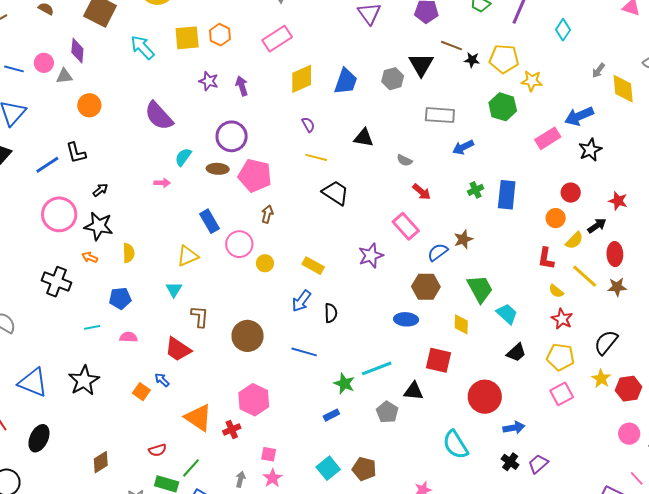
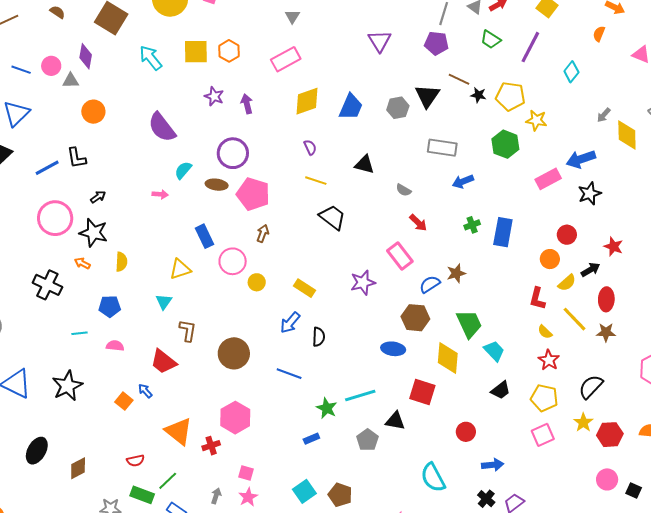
yellow diamond: (461, 324) -> (448, 358), size x1.5
red circle: (485, 397) -> (466, 432), size x0.6
black ellipse: (39, 438) -> (37, 451), moved

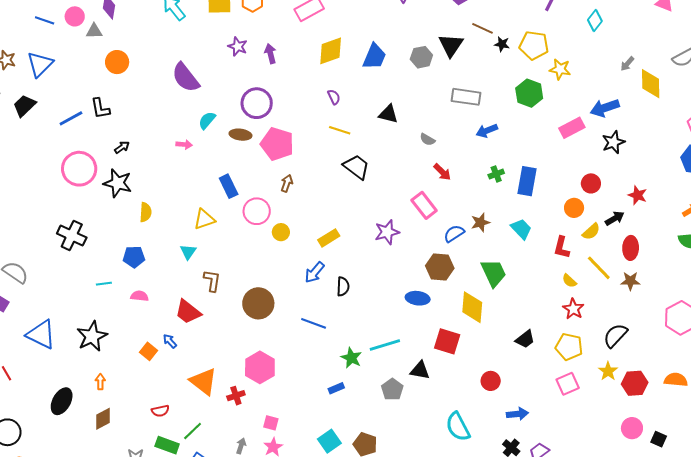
orange arrow: (82, 263) -> (100, 382), moved, turned 63
yellow rectangle: (305, 288) -> (329, 238), turned -65
cyan trapezoid: (494, 351) -> (521, 229), moved

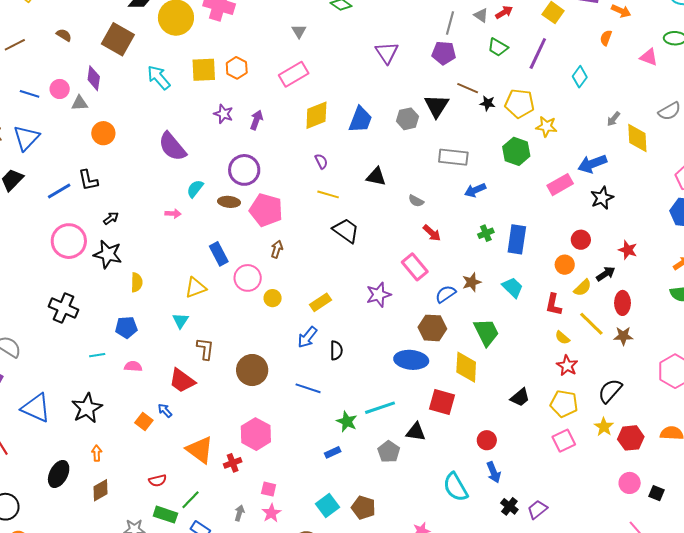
purple arrow: (270, 54) -> (256, 120), turned 36
blue ellipse: (418, 298) -> (411, 360), size x1.4
blue arrow: (517, 414) -> (494, 472), moved, turned 75

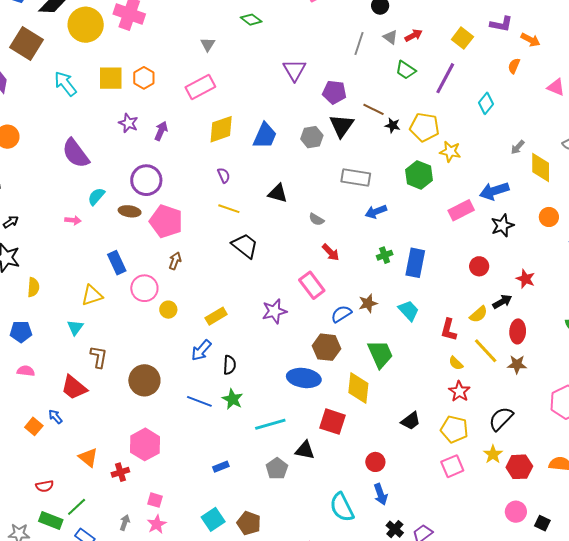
purple pentagon: (444, 53) -> (334, 92), moved
orange circle: (565, 265) -> (549, 217), moved
green star: (347, 421) -> (233, 399), moved
orange triangle: (200, 450) -> (88, 457), size x0.7

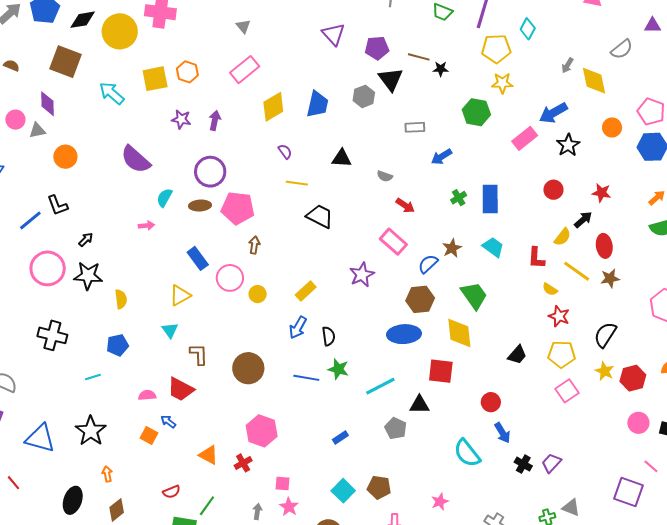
yellow pentagon: (425, 127) -> (496, 49), moved
gray rectangle: (356, 177) -> (415, 127), size x0.7
pink semicircle: (26, 371) -> (147, 395), moved

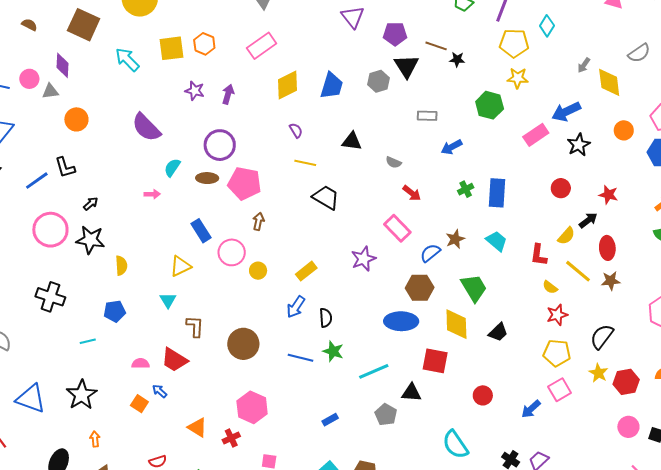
red star: (559, 316) -> (557, 315), turned 30
black trapezoid: (517, 355) -> (498, 332), moved
blue arrow: (502, 433) -> (531, 409), moved, turned 75

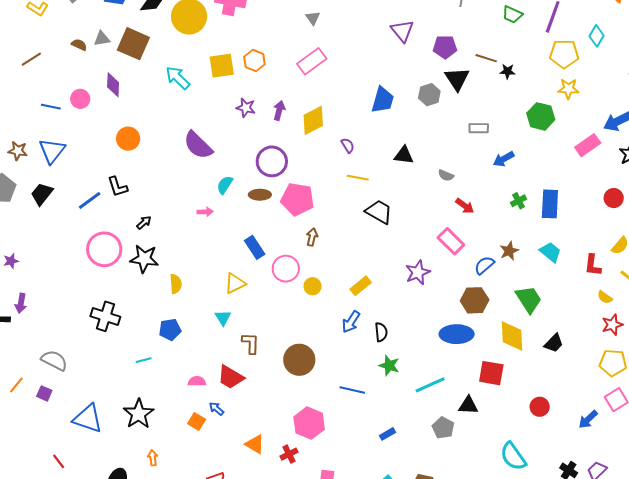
yellow diamond: (288, 85) -> (313, 120), moved
gray triangle: (50, 91) -> (102, 39), moved
blue line: (301, 358) -> (352, 390), moved

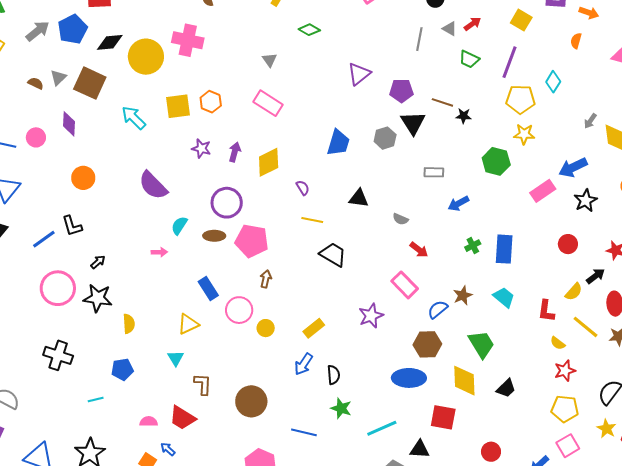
purple triangle: (402, 31) -> (359, 74), turned 30
gray triangle: (102, 39) -> (58, 78), turned -36
pink rectangle: (312, 61) -> (268, 103), turned 68

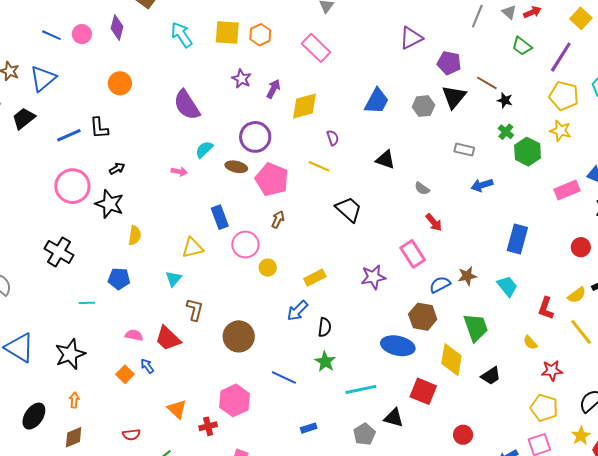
yellow line: (312, 220) -> (319, 166), moved
green cross: (473, 246) -> (506, 132), moved, turned -35
yellow semicircle: (558, 343) -> (530, 343), moved

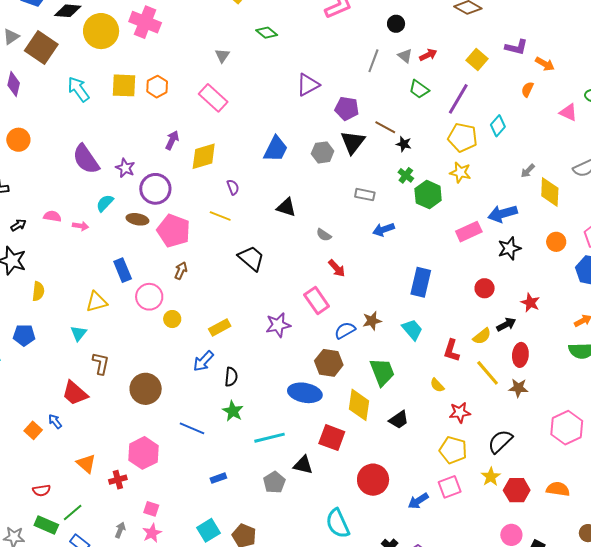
purple star: (241, 79) -> (125, 168), moved
pink semicircle: (134, 335) -> (52, 216), moved
red circle: (463, 435) -> (373, 480), size x1.6

